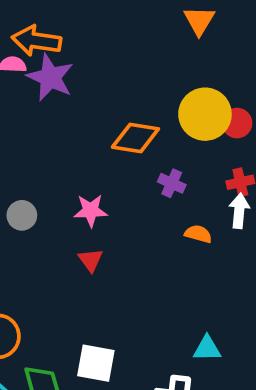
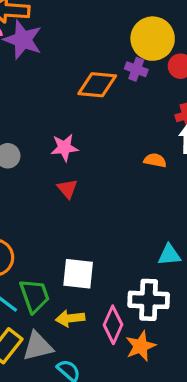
yellow circle: (205, 114) -> (153, 39), moved
purple cross: (172, 183) -> (136, 69), moved

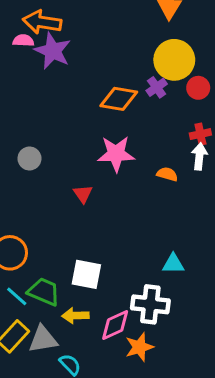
purple cross: (136, 69) -> (157, 87), turned 30
pink star: (64, 148) -> (116, 154), moved, size x1.4
green trapezoid: (34, 296) -> (44, 292), turned -52
pink diamond: (113, 325) -> (115, 325), turned 36

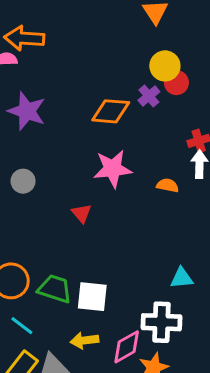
purple star: (53, 51) -> (27, 111), moved
yellow circle: (174, 60) -> (165, 66), size x0.7
red circle: (198, 88) -> (176, 83), moved
green trapezoid: (44, 292) -> (55, 289), moved

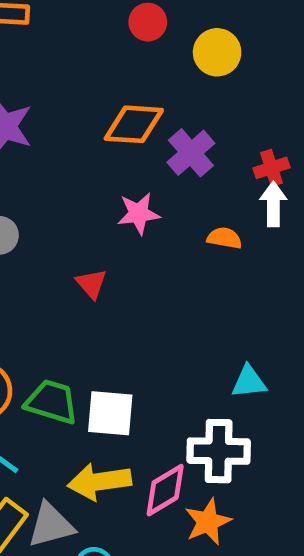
red circle: (176, 83) -> (148, 22), moved
purple cross: (149, 96) -> (191, 153), moved, size x1.4
pink star: (113, 169) -> (138, 214), size x0.7
yellow arrow: (84, 340) -> (99, 481), size x1.4

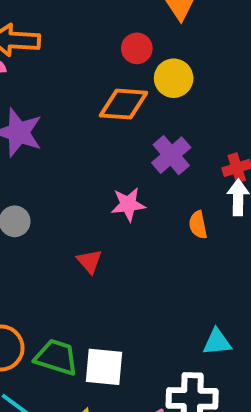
yellow circle: (217, 52) -> (174, 78), moved
orange diamond: (134, 124) -> (124, 104), moved
orange semicircle: (224, 238) -> (198, 225), turned -112

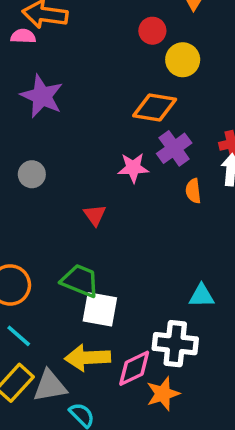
orange diamond: (124, 104) -> (155, 107), moved
purple cross: (171, 155) -> (174, 148), moved
green trapezoid: (56, 357) -> (80, 281), moved

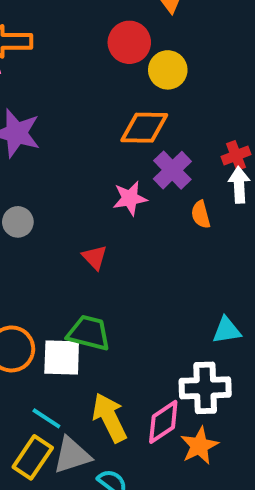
red circle: (152, 31) -> (129, 42), size x1.4
white square: (100, 309) -> (62, 358), moved
cyan line: (19, 336) -> (46, 418), moved
yellow arrow: (88, 358) -> (110, 418), turned 75

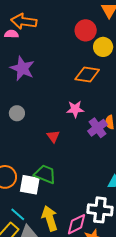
purple cross: (172, 170) -> (98, 128), moved

